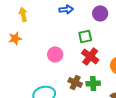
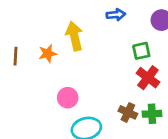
yellow arrow: (23, 14) -> (74, 36), moved, size x1.5
pink circle: (55, 54) -> (68, 98), moved

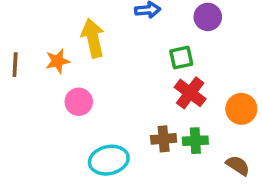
pink circle: (68, 98) -> (79, 102), moved
brown cross: (128, 112) -> (164, 139), turned -30

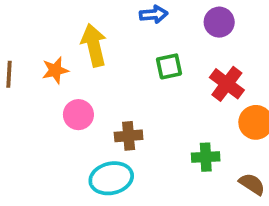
green square: (181, 58) -> (169, 66), moved
red cross: (190, 93) -> (227, 84), moved
brown cross: (164, 139) -> (129, 136), moved

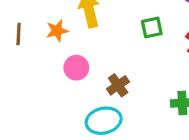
brown cross: (129, 136) -> (118, 85), turned -30

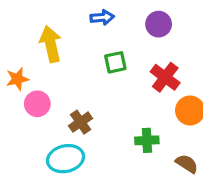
orange star: (57, 31) -> (17, 79), moved

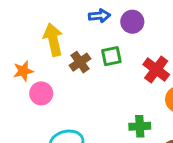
purple circle: (159, 24) -> (132, 22), moved
brown cross: (80, 122) -> (80, 62), moved

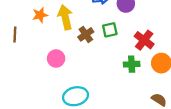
orange star: (23, 71) -> (40, 15), moved
green cross: (140, 126) -> (132, 64), moved

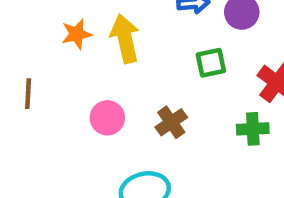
brown line: (15, 34) -> (28, 94), moved
brown cross: (86, 34) -> (171, 122), moved

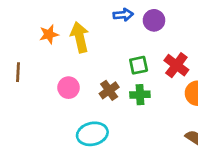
green square: (211, 63) -> (139, 65), moved
green cross: (253, 129) -> (140, 95), moved

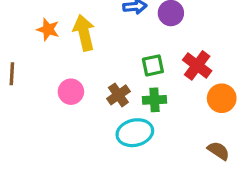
orange star: (49, 34) -> (48, 29), turned 30
cyan ellipse: (92, 134) -> (135, 133), moved

